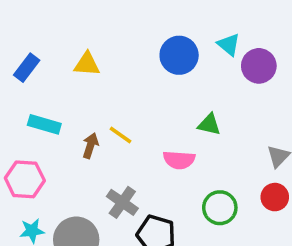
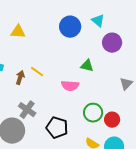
purple circle: (259, 66) -> (112, 43), moved
red circle: (275, 197) -> (112, 120), moved
gray cross: (122, 202) -> (27, 110), moved

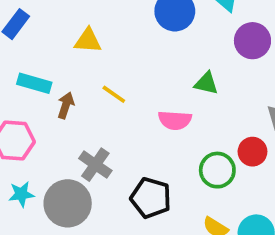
yellow triangle: (18, 32) -> (88, 41), moved
brown arrow: (20, 78) -> (66, 105), moved
red circle: (112, 120) -> (252, 152), moved

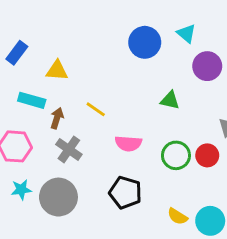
yellow triangle: (88, 41) -> (57, 71), moved
pink semicircle: (175, 120) -> (128, 143), moved
gray cross: (95, 165) -> (69, 149), moved
green circle: (217, 170) -> (176, 155), moved

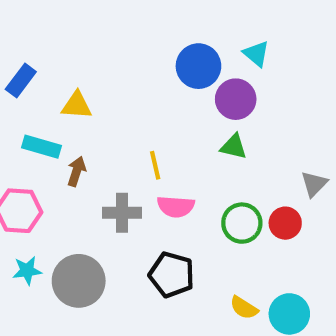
purple circle: (207, 66) -> (236, 99), moved
yellow line: (96, 109) -> (155, 165), moved, turned 42
gray cross: (69, 149) -> (122, 213), moved, turned -35

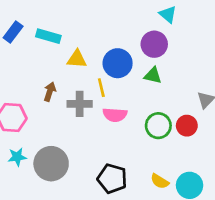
blue circle: (198, 66) -> (118, 63), moved
yellow triangle: (77, 105) -> (77, 59), moved
cyan rectangle: (41, 147) -> (48, 36), moved
gray cross: (122, 213) -> (80, 104), moved
black pentagon: (172, 275) -> (112, 179), moved

